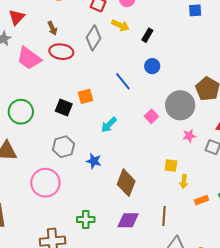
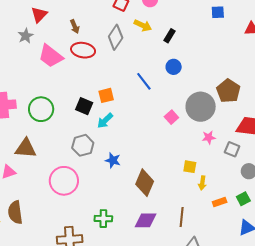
cyan arrow: (109, 125) -> (105, 121), moved

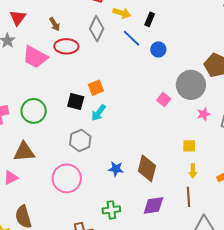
blue line: (144, 81) -> (131, 38), moved
blue star: (113, 160) -> (116, 169), moved
yellow arrow: (202, 183) -> (193, 171), moved

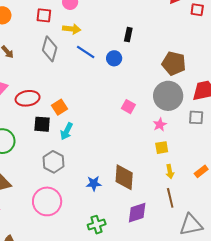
black rectangle: (150, 19) -> (128, 35), moved
red ellipse: (66, 46) -> (28, 98), moved
gray circle: (191, 85) -> (168, 96), moved
pink star: (204, 114) -> (160, 125), moved

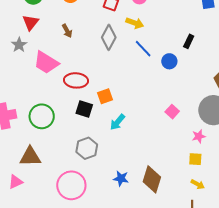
cyan arrow: (67, 131) -> (117, 122), moved
yellow arrow: (170, 172) -> (198, 184), turned -64

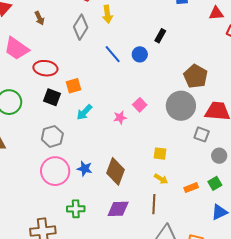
yellow arrow: (135, 23) -> (107, 14), turned 60
blue line: (143, 49) -> (113, 54), moved
pink star: (199, 136) -> (120, 117), moved
pink circle: (71, 185) -> (55, 171), moved

